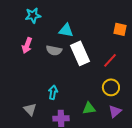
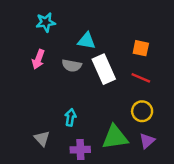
orange square: (120, 29) -> (141, 48), moved
red line: (110, 60) -> (141, 78), turned 70
green triangle: (89, 108) -> (115, 137), size x1.6

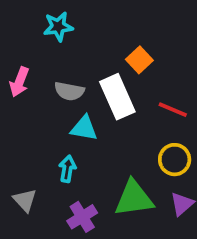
cyan star: (46, 22) -> (58, 27), moved
cyan triangle: (86, 41) -> (84, 128), moved
orange square: (141, 48) -> (139, 60), moved, turned 35
purple cross: (80, 150) -> (82, 217), turned -30

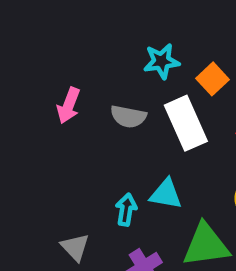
cyan star: (58, 27) -> (162, 61), moved
cyan triangle: (84, 128) -> (166, 194), moved

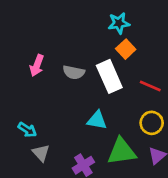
cyan star: (162, 61) -> (119, 23), moved
cyan arrow: (126, 210) -> (27, 130), moved, turned 114

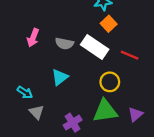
white rectangle: (109, 76) -> (95, 47), turned -32
cyan triangle: (97, 120) -> (60, 77), moved, turned -48
yellow circle: (152, 123) -> (110, 82), moved

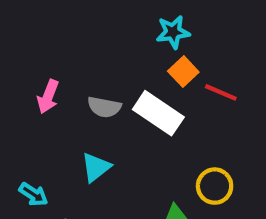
red line: (130, 55) -> (221, 92), moved
yellow circle: (110, 82) -> (215, 186), moved

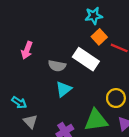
gray semicircle: (104, 107) -> (57, 66), moved
cyan triangle: (96, 167) -> (64, 89), moved

